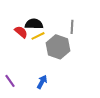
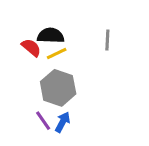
gray hexagon: (58, 47) -> (58, 88), moved
purple line: (10, 81) -> (43, 121), moved

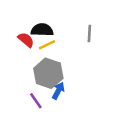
blue arrow: (63, 122) -> (58, 91), moved

